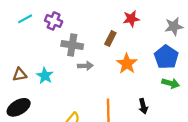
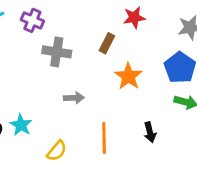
gray arrow: (85, 66) -> (74, 98), moved
cyan star: (45, 76) -> (21, 125), moved

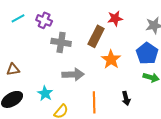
brown rectangle: (107, 43) -> (96, 36), size x1.5
gray arrow: (74, 98) -> (73, 74), size x1.5
cyan star: (21, 125) -> (45, 93), moved

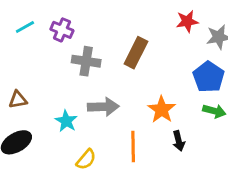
red star: (115, 18) -> (187, 21), moved
orange star: (111, 59) -> (162, 110), moved
cyan star: (45, 93) -> (66, 121), moved

